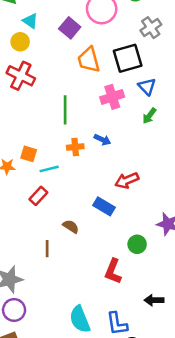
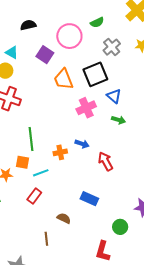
green line: (65, 110) -> (31, 139), moved
green arrow: (149, 116) -> (119, 120), turned -104
red arrow: (127, 180) -> (106, 161), moved, turned 90

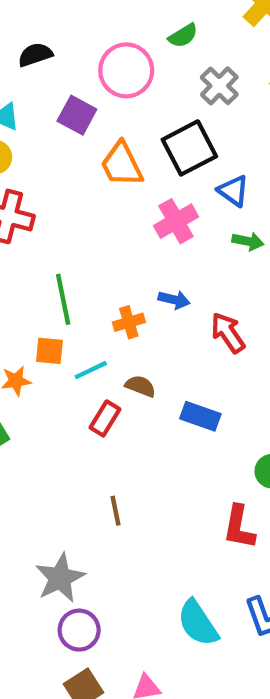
red rectangle: (34, 196) -> (105, 418), moved
brown semicircle: (64, 218) -> (140, 386), moved

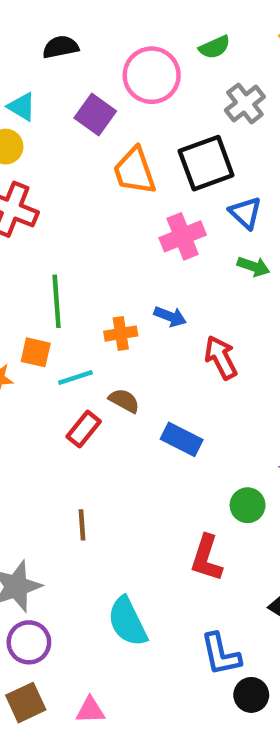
cyan semicircle: (198, 623) -> (127, 622), moved

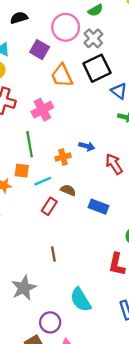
gray cross: (245, 103) -> (93, 38), moved
pink cross: (183, 236) -> (42, 110), moved
purple circle: (29, 642) -> (50, 322), moved

